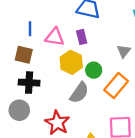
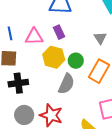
gray circle: (19, 110) -> (24, 115), moved

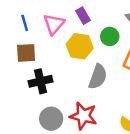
pink triangle: (34, 37) -> (54, 24), turned -42
green circle: (76, 61) -> (110, 36), moved

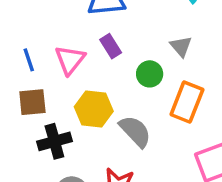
yellow hexagon: (80, 46) -> (94, 109), moved
gray semicircle: (98, 77) -> (135, 131), turned -60

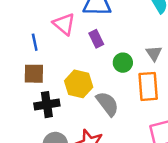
gray triangle: (181, 46) -> (154, 53), moved
pink triangle: (70, 60) -> (64, 24), moved, turned -35
orange rectangle: (187, 102) -> (148, 86), turned -32

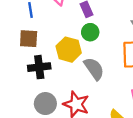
green circle: (123, 63) -> (90, 32), moved

